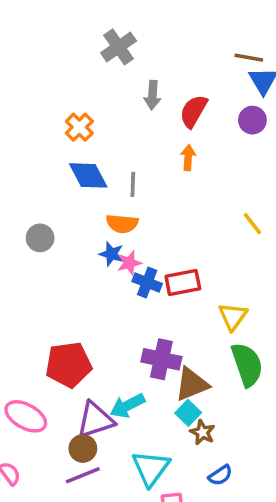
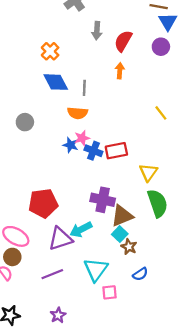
blue star: (111, 254) -> (71, 145), moved
brown circle: (83, 448) -> (12, 257), moved

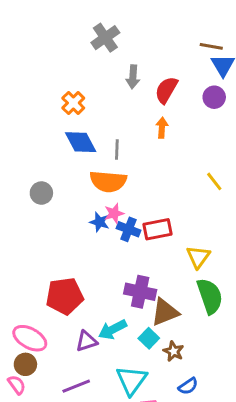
orange semicircle: (77, 113) -> (108, 181), size x1.4
cyan square: (120, 234) -> (149, 338), moved
purple triangle: (60, 239) -> (86, 341), size x0.7

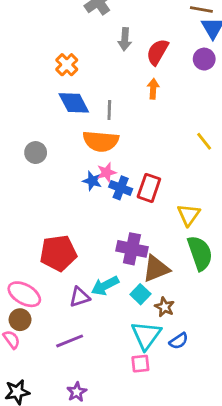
red rectangle: (158, 229) -> (149, 188), turned -60
cyan triangle: (131, 380) -> (146, 335), moved

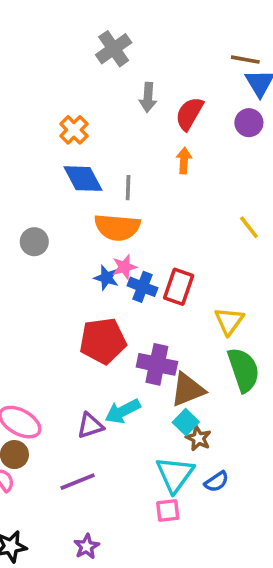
red pentagon: (58, 253) -> (103, 341), moved
cyan square: (140, 294) -> (186, 422), moved

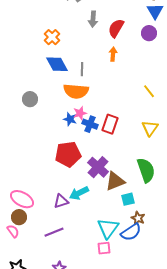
yellow triangle: (229, 321) -> (150, 128), moved
purple cross: (157, 364) -> (98, 167), turned 30
cyan square: (186, 422) -> (128, 199), moved, turned 32
brown star: (198, 438) -> (138, 218), moved
blue semicircle: (216, 482) -> (131, 232), size x1.5

